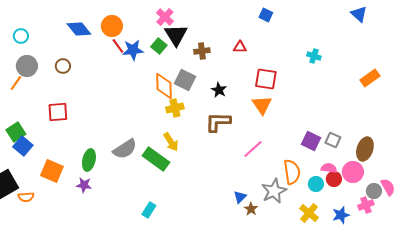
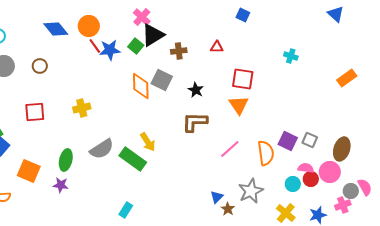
black triangle: (176, 35) -> (153, 35), turned 30
yellow cross: (175, 108) -> (82, 108), moved
orange semicircle: (292, 172) -> (266, 153), moved

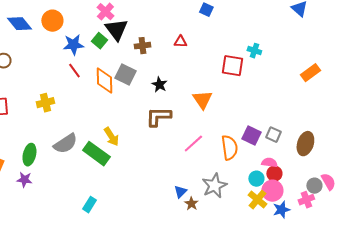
black triangle: (153, 35) -> (116, 30), turned -35
red line: (95, 46) -> (74, 71), moved
red square: (243, 79) -> (232, 66), moved
pink circle: (330, 172) -> (272, 191), moved
yellow cross: (286, 213) -> (257, 200), moved

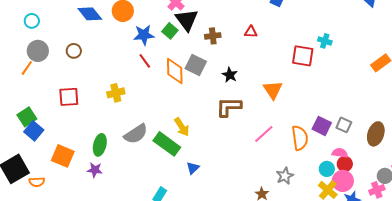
gray star: (214, 186) -> (285, 176), size x0.7
blue triangle: (180, 192) -> (193, 168), moved

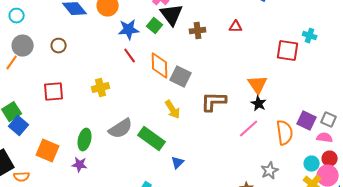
gray square: (196, 65) -> (181, 77), moved
black star: (230, 75) -> (259, 104), moved
yellow arrow: (182, 127) -> (173, 110), moved
pink semicircle: (340, 153) -> (325, 138), moved

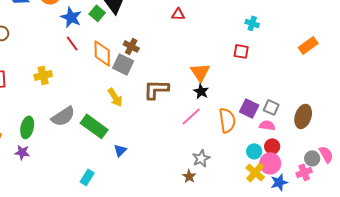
blue star: (129, 30) -> (71, 17), turned 30
brown cross: (198, 31) -> (131, 46), moved, turned 35
red square: (288, 51) -> (241, 51), moved, size x0.7
gray star: (270, 171) -> (201, 158), moved

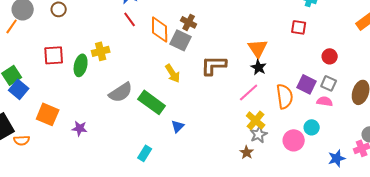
green ellipse: (27, 127) -> (81, 65), moved
red circle: (272, 146) -> (330, 56), moved
pink circle: (270, 163) -> (294, 140), moved
yellow cross: (255, 172) -> (256, 120), moved

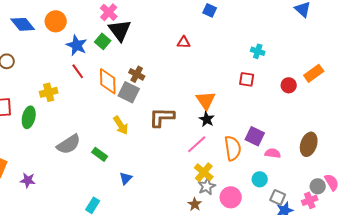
yellow cross: (101, 51) -> (49, 92), moved
red circle: (330, 56) -> (289, 85), moved
gray square: (329, 83) -> (278, 197), moved
green rectangle: (152, 102) -> (100, 154), size x0.6
pink circle: (294, 140) -> (231, 197), moved

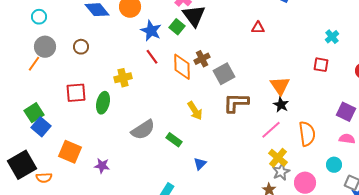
cyan cross: (258, 51) -> (332, 37), turned 32
brown cross: (137, 74) -> (202, 59), moved, turned 35
gray square: (129, 92) -> (224, 74), moved, turned 35
purple square: (255, 136) -> (346, 112), moved

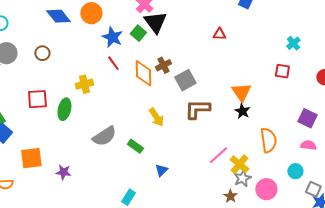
pink line: (271, 130) -> (218, 155), moved
orange square: (70, 152) -> (31, 158), turned -30

